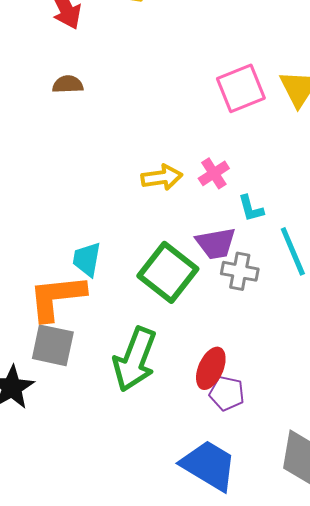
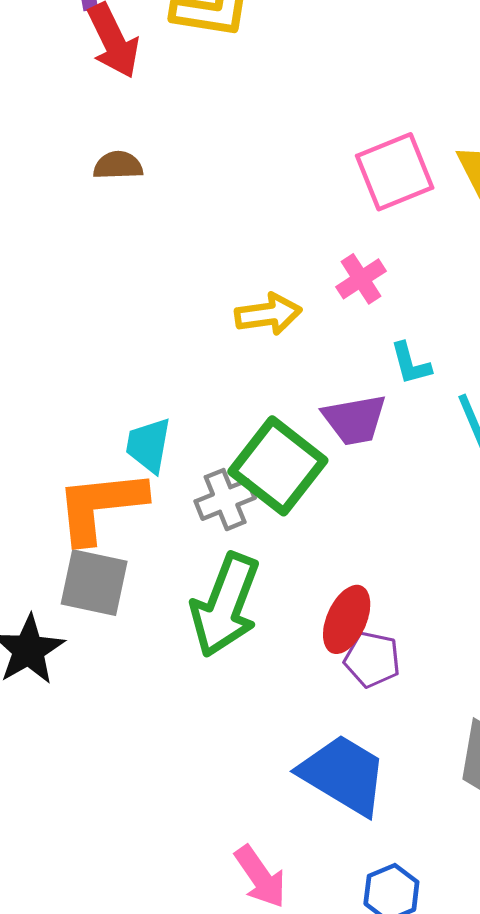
pink cross: (214, 173) -> (361, 279), moved
gray cross: (240, 271) -> (225, 500), moved, turned -33

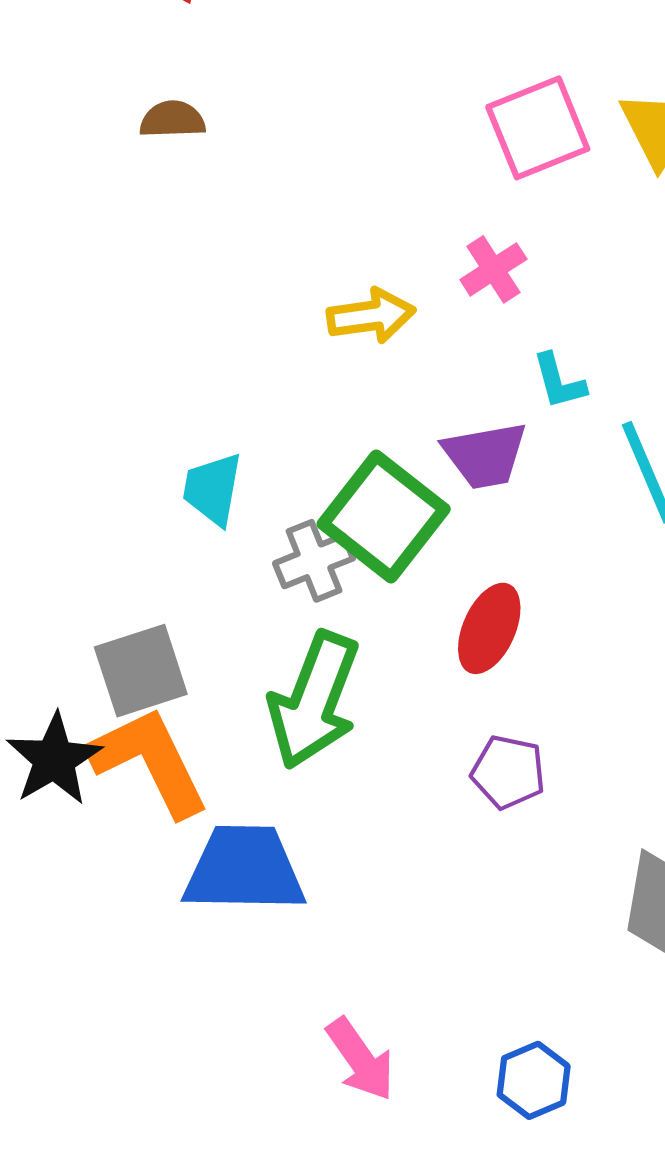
orange L-shape: (100, 506) -> (149, 761), moved, turned 70
gray square: (94, 583) -> (141, 671), turned -30
red ellipse: (347, 619) -> (489, 628), moved
blue trapezoid: (343, 775) -> (244, 869), moved, turned -30

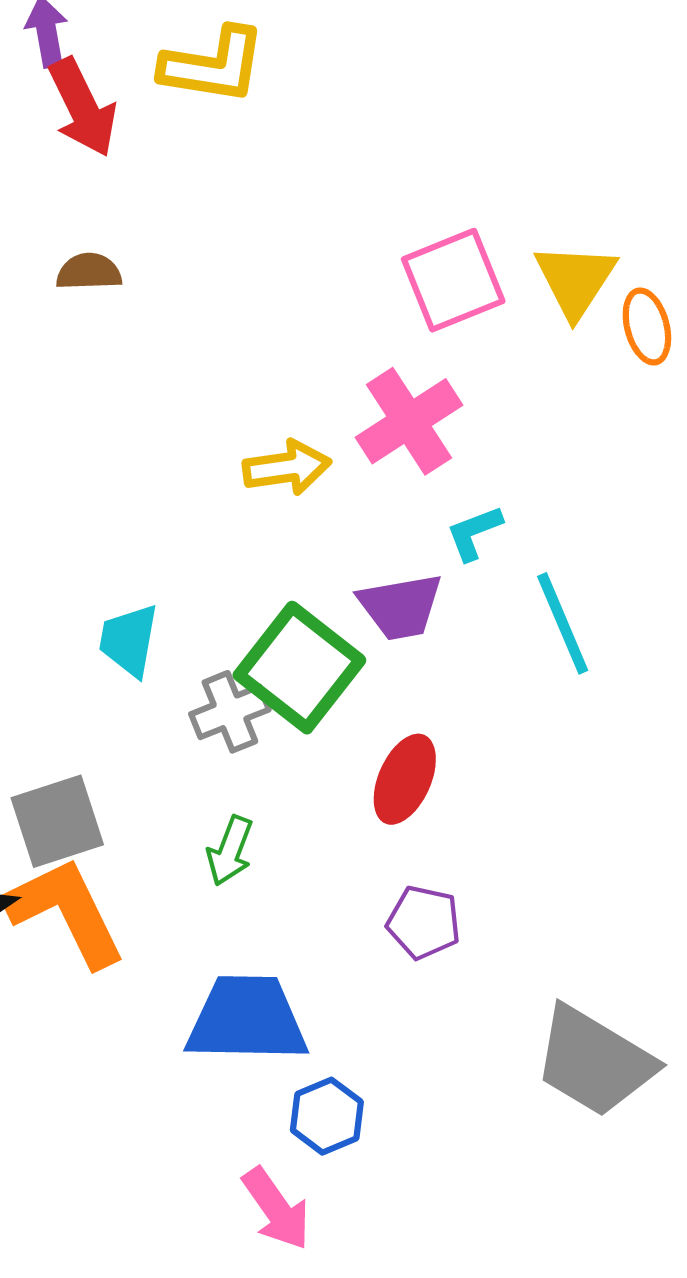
pink cross: (493, 269) -> (409, 421), size x1.6
cyan L-shape: (559, 381) -> (474, 533), turned 84
green arrow: (314, 700) -> (230, 851), size x0.5
blue trapezoid: (244, 869) -> (247, 1019), moved
blue hexagon: (534, 1080) -> (327, 1116), moved

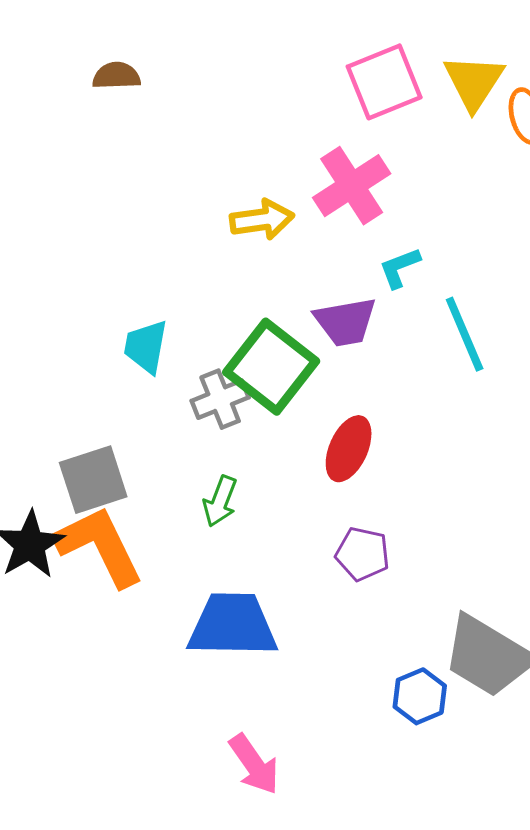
blue hexagon: (327, 1116) -> (420, 696), moved

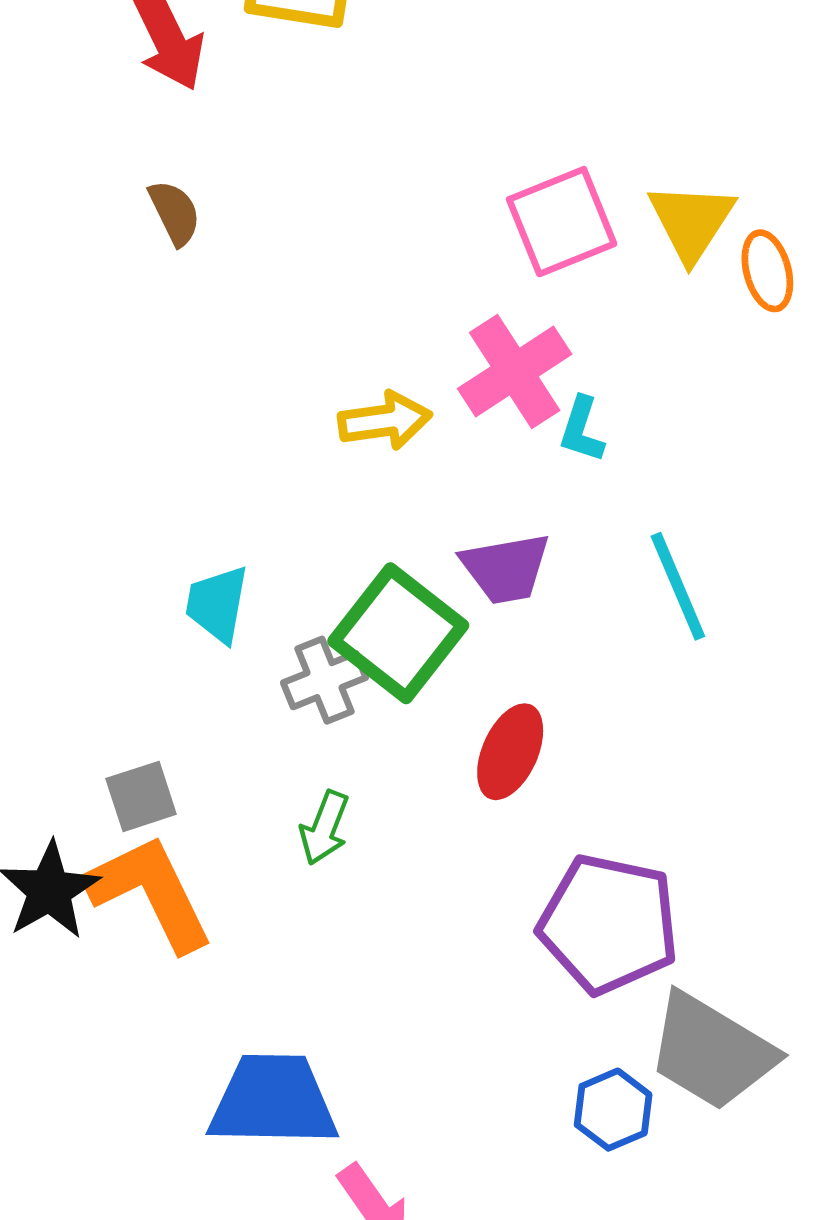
brown semicircle: (116, 76) -> (175, 213), turned 66
cyan L-shape: (400, 268) -> (582, 430), moved, turned -51
gray square: (93, 480) -> (141, 796), size x0.7
purple pentagon: (362, 554) -> (609, 924), moved, size x1.8
blue trapezoid: (232, 625) -> (273, 1101), moved

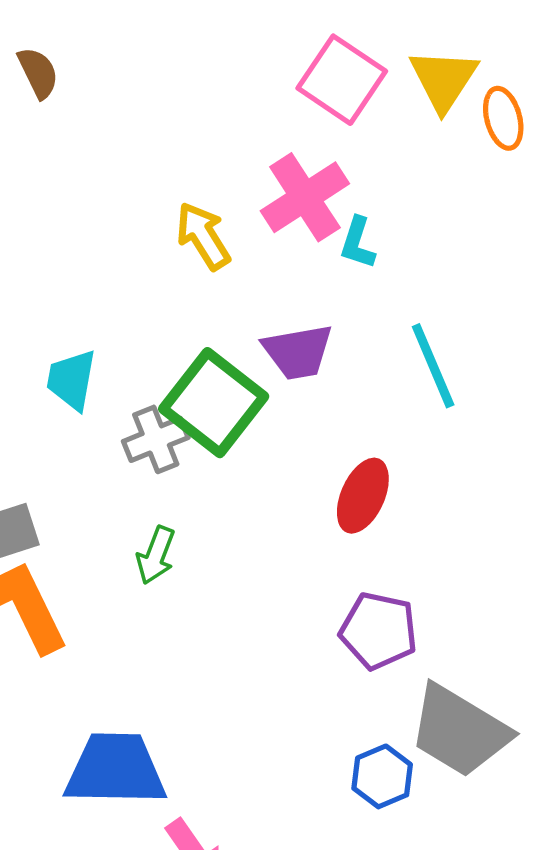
pink square: (562, 222) -> (342, 80), turned -34
yellow arrow: (385, 421) -> (203, 236), turned -114
red ellipse: (510, 752) -> (363, 496), moved
purple pentagon: (609, 924) -> (379, 631), size x0.7

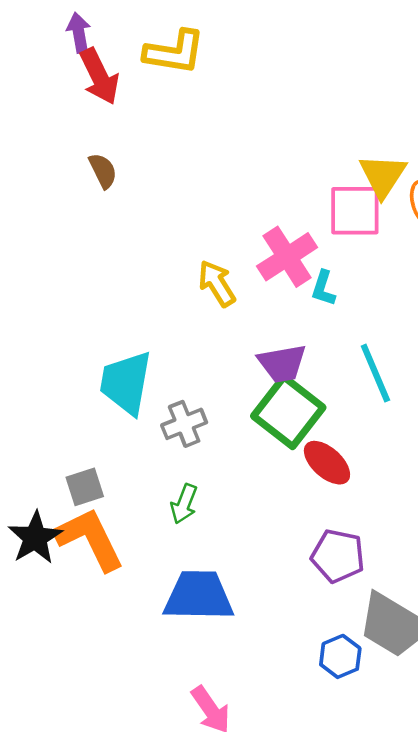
pink square: (342, 80) -> (355, 211), moved, turned -34
cyan trapezoid: (72, 380) -> (126, 383), size x1.5
green square: (214, 403) -> (288, 412), moved
red ellipse: (363, 496) -> (327, 463), turned -72
blue trapezoid: (115, 769) -> (199, 596), moved

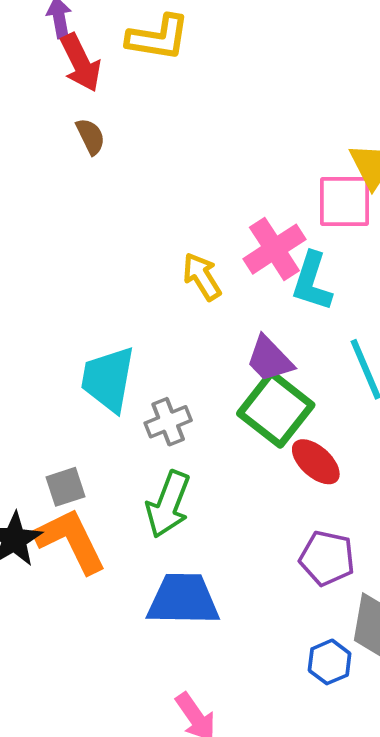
brown semicircle: (103, 171) -> (91, 136), moved
cyan L-shape: (323, 288) -> (312, 282), size x1.6
purple trapezoid: (282, 363) -> (269, 359), turned 56
green arrow: (184, 504) -> (168, 504), size x1.6

